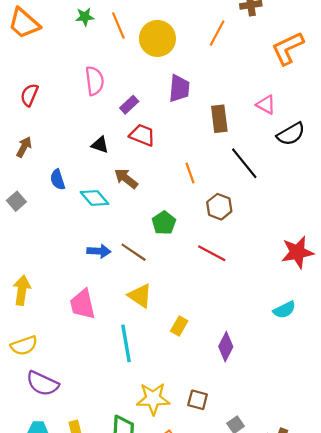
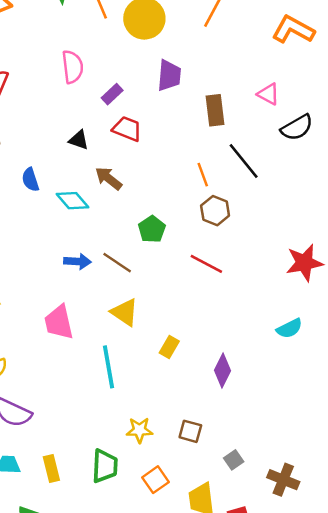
orange L-shape: (288, 48) -> (293, 30), turned 54
orange line: (190, 173) -> (203, 175), moved
yellow star: (153, 399) -> (139, 430), size x0.7

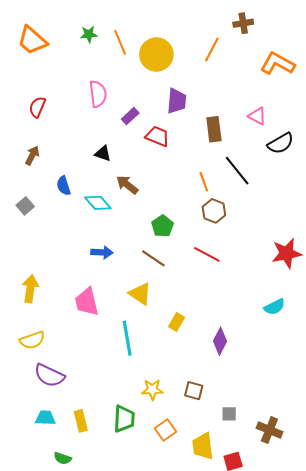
red trapezoid: (127, 129) -> (157, 136), moved
brown line: (117, 263) -> (153, 258), moved
gray square: (234, 460) -> (229, 414), turned 35

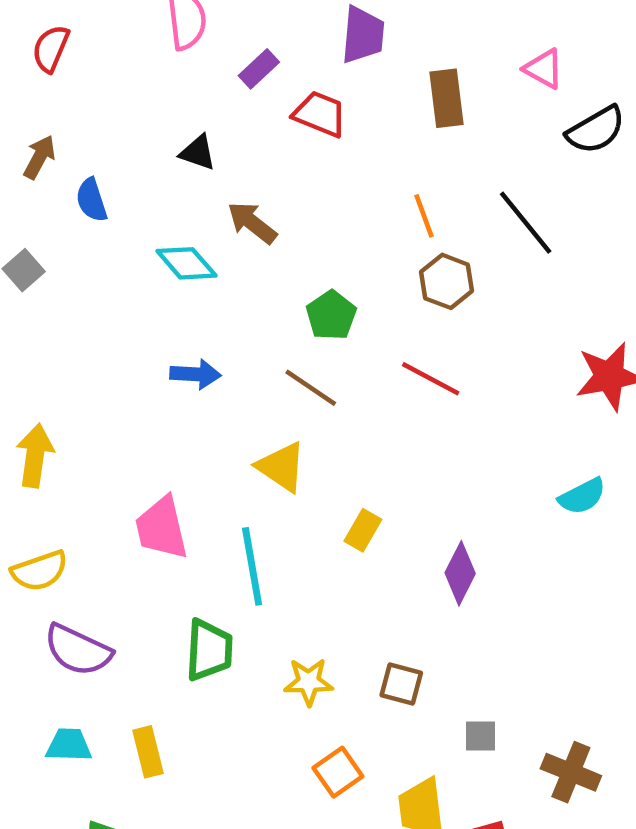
black line: (237, 171) -> (526, 223), moved
blue semicircle: (64, 186) -> (91, 200), moved
pink trapezoid: (87, 302) -> (162, 528), moved
green trapezoid: (124, 419) -> (209, 650), moved

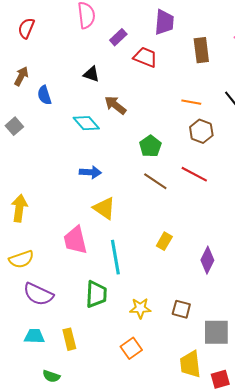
orange line: (424, 216) -> (191, 102), turned -60
brown line: (311, 388) -> (155, 181), moved
yellow triangle: (281, 467) -> (104, 208), moved
gray square: (480, 736) -> (216, 332), size x1.8
orange square: (338, 772) -> (131, 348), moved

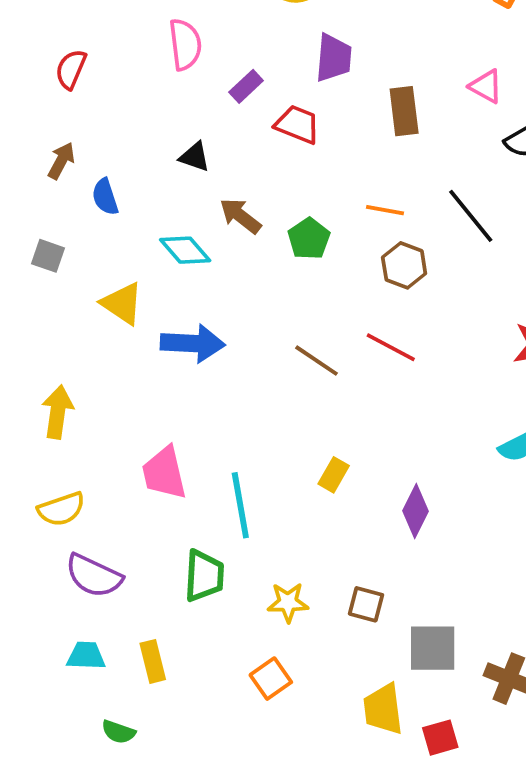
gray square: (14, 126) -> (48, 256), turned -30
green pentagon: (150, 146) -> (309, 239), moved
blue arrow: (90, 172) -> (193, 343), size x1.5
yellow triangle: (104, 208) -> (122, 303), moved

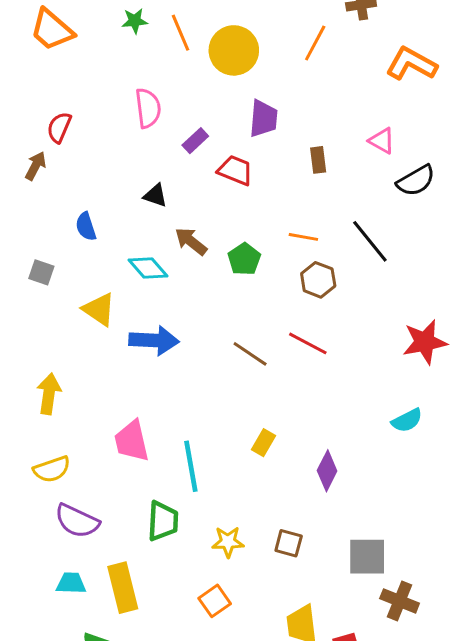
brown rectangle: (404, 111) -> (318, 160), size x0.7
brown arrow: (61, 161) -> (36, 166), moved
gray square: (433, 648) -> (367, 557), moved
yellow rectangle: (153, 661) -> (123, 588), size x1.5

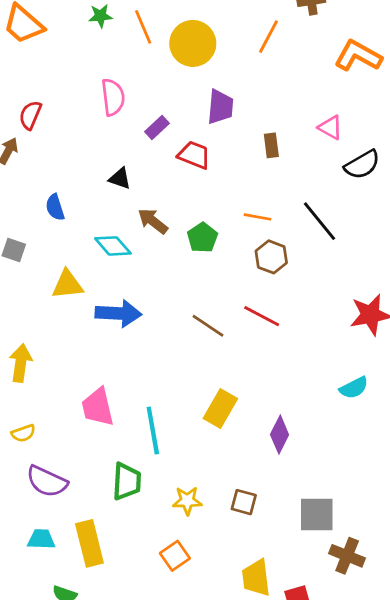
yellow triangle: (99, 309) -> (67, 284), turned -40
yellow rectangle: (263, 443) -> (220, 408), size x1.5
yellow semicircle: (52, 469) -> (23, 433), size x0.7

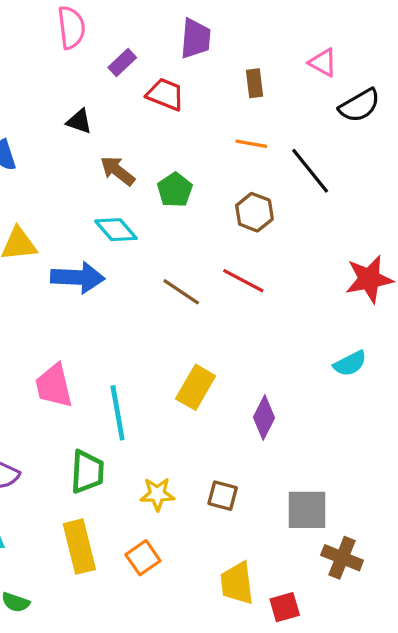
orange line: (258, 217) -> (251, 144), moved
cyan diamond: (113, 246) -> (116, 230), moved
yellow rectangle: (89, 543) -> (79, 547), moved

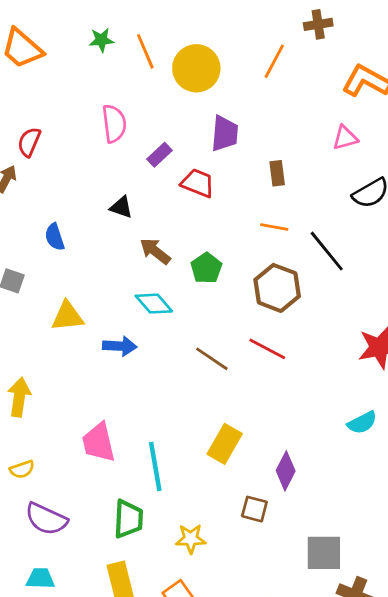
pink triangle: (323, 62) -> (345, 138), moved, turned -44
brown hexagon: (254, 212) -> (277, 288), size x1.4
blue arrow: (78, 277) -> (120, 346), size x0.7
brown square: (223, 496) -> (254, 509), moved

